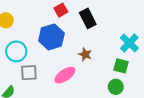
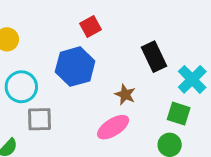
black rectangle: (88, 18) -> (154, 57), moved
pink ellipse: (65, 75) -> (113, 127), moved

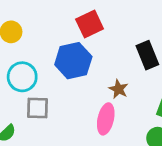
red square: (90, 27) -> (90, 24), size x1.4
pink ellipse: (113, 127) -> (106, 119), turned -48

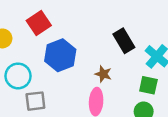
red square: (90, 24) -> (39, 23), moved

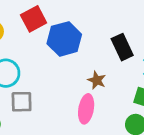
blue hexagon: (60, 55) -> (64, 39), moved

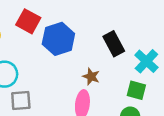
red square: (34, 19) -> (28, 21), turned -30

